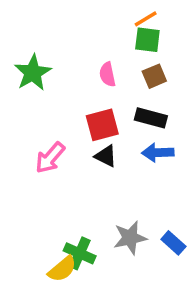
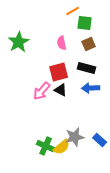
orange line: (146, 19) -> (73, 11), moved
pink arrow: (50, 158) -> (42, 91), moved
yellow semicircle: (62, 269) -> (62, 147), moved

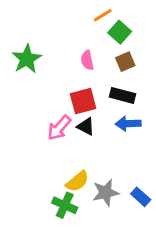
green square: (85, 23) -> (120, 32), turned 35
yellow semicircle: (62, 147) -> (77, 181), moved

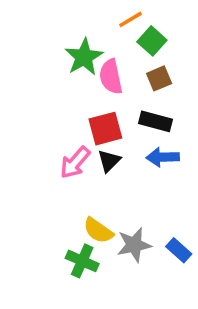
green star: (27, 59) -> (84, 57), moved
pink semicircle: (87, 60) -> (111, 77), size x1.4
black triangle: (86, 126) -> (109, 161), turned 48
yellow semicircle: (77, 181) -> (98, 231), turned 75

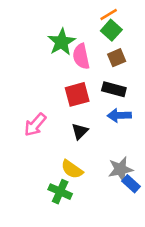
orange line: (130, 19) -> (109, 14), moved
black triangle: (109, 161) -> (80, 131), moved
pink arrow: (75, 163) -> (35, 125), moved
gray star: (134, 245) -> (121, 169), moved

